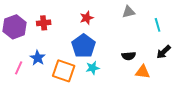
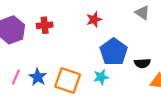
gray triangle: (129, 12) -> (142, 13), turned 48
blue pentagon: (84, 46) -> (114, 52), moved
blue star: (38, 58) -> (38, 77), moved

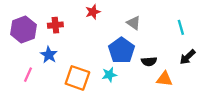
gray triangle: (142, 13) -> (134, 23), moved
red star: (94, 20) -> (93, 12), moved
blue star: (38, 77) -> (49, 55), moved

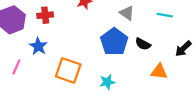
cyan line: (181, 27) -> (165, 15), moved, turned -64
black semicircle: (149, 61) -> (143, 44), moved, turned 32
cyan star: (109, 75) -> (107, 82), moved

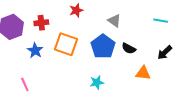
cyan line: (165, 15) -> (161, 21), moved
pink line: (16, 67) -> (25, 84), moved, turned -48
orange square: (68, 70) -> (66, 44), moved

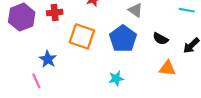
black semicircle: (129, 48) -> (161, 39), moved
blue star: (35, 51) -> (48, 59), moved

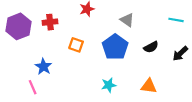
orange square: (82, 36) -> (76, 45), size x0.6
black semicircle: (161, 39) -> (151, 47), turned -56
orange triangle: (167, 68) -> (149, 86), moved

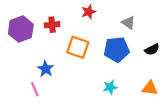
orange square: (76, 45) -> (78, 47), size x1.5
blue pentagon: (115, 47) -> (117, 49), turned 30

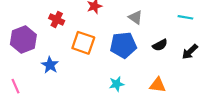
red cross: (52, 25) -> (57, 20), turned 32
purple hexagon: (21, 29) -> (23, 39), moved
pink line: (35, 89) -> (16, 86), moved

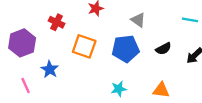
pink line: (16, 86) -> (26, 85), moved

